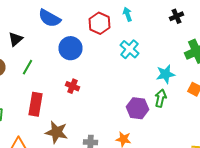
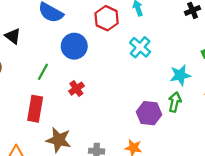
black triangle: (16, 39) -> (13, 36), turned -42
green line: (28, 67) -> (43, 72), moved
red cross: (72, 86) -> (76, 89), turned 32

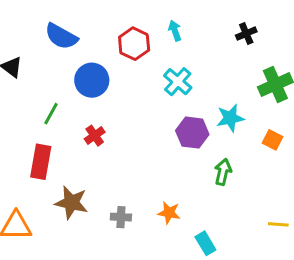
green arrow: (175, 102) -> (223, 172), moved
purple hexagon: (149, 113) -> (192, 133), moved

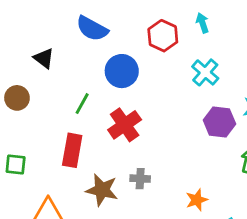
red cross: (95, 136) -> (125, 125), size x1.6
orange star: (169, 213) -> (197, 200), turned -30
gray cross: (121, 217) -> (140, 179), moved

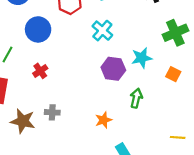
red cross: (125, 125) -> (40, 71), size x0.6
orange star: (197, 200) -> (103, 120), moved

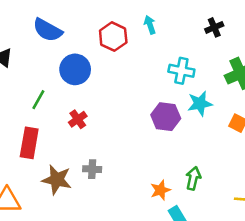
cyan cross: (102, 31) -> (181, 71), moved, turned -30
green arrow: (136, 98) -> (193, 178), moved
orange star: (103, 120) -> (160, 190), moved

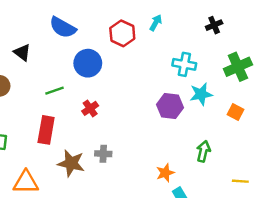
cyan arrow: (150, 25) -> (156, 23), turned 49
green line: (38, 100) -> (54, 91), turned 42
green arrow: (193, 178) -> (203, 151), moved

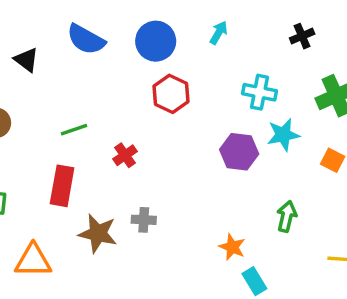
red hexagon: (122, 33) -> (171, 94), moved
black triangle: (22, 52) -> (26, 60), moved
blue circle: (88, 63) -> (156, 41), moved
orange star: (165, 173) -> (232, 247), turned -30

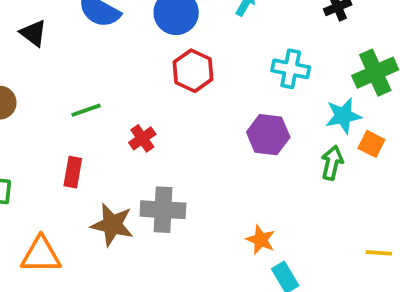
cyan star: (283, 135) -> (343, 116), moved
red rectangle: (62, 186) -> (73, 172), size x0.7
green arrow: (287, 216) -> (332, 163), moved
gray cross: (144, 220) -> (163, 210), size x1.6

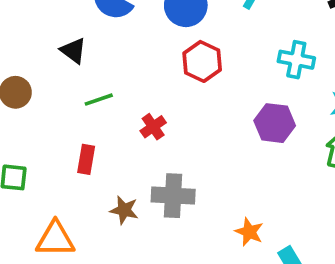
black triangle: (33, 33) -> (73, 51), moved
brown star: (112, 225) -> (124, 210), size x0.7
orange star: (261, 240) -> (249, 232), moved

